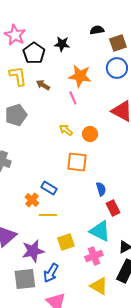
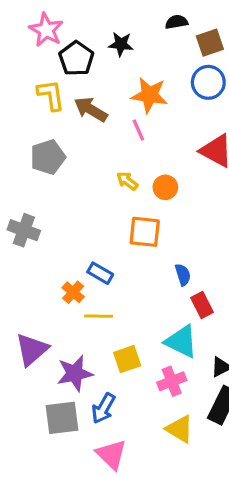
brown arrow: (43, 85) -> (91, 109), size x1.5

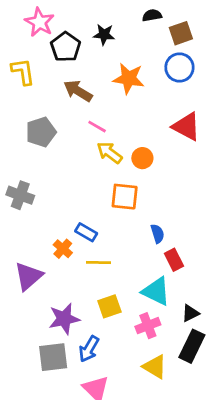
yellow L-shape: (51, 95) -> (23, 72), moved
pink line: (138, 130) -> (97, 127), moved, turned -36
yellow arrow: (127, 181) -> (109, 153), size x1.4
yellow line: (99, 316) -> (98, 262), moved
purple triangle: (32, 349) -> (28, 276), moved

